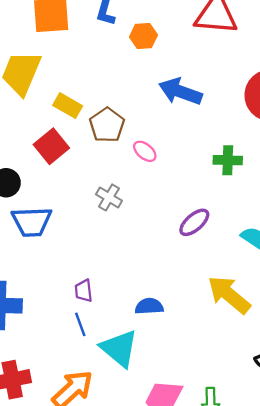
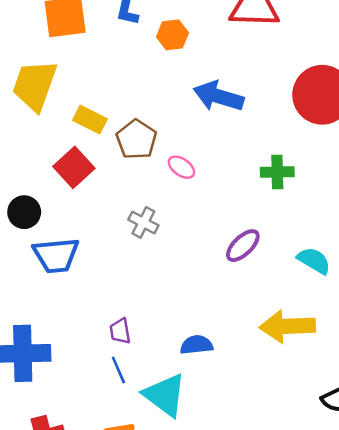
yellow arrow: (229, 295) -> (287, 326), turned -39

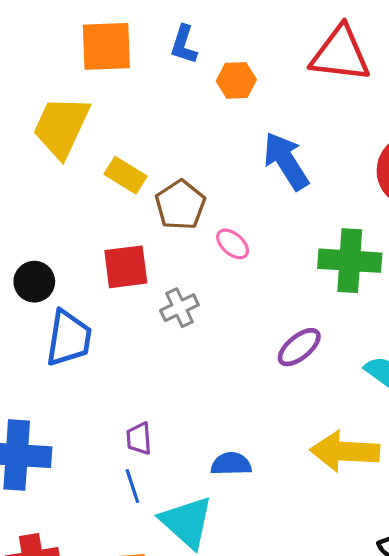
blue arrow: (218, 96) -> (286, 161), turned 36
red square: (74, 167) -> (126, 267), moved, turned 30
green cross: (277, 172) -> (350, 261), size x1.5
gray cross: (143, 222) -> (179, 308), turned 32
blue trapezoid: (56, 255) -> (69, 338), turned -81

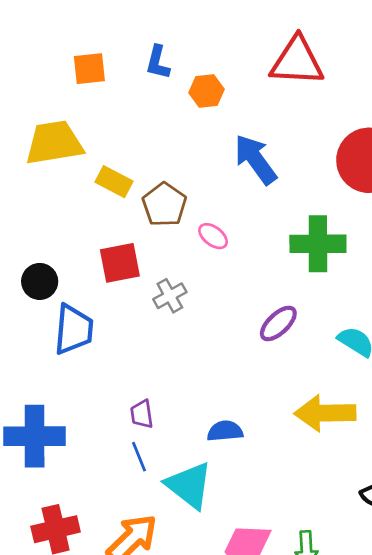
orange square: (106, 46) -> (89, 69), size x0.7
yellow trapezoid: (61, 127) -> (54, 143), turned 60

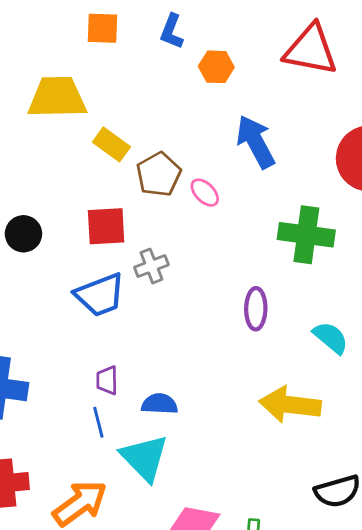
pink ellipse: (213, 236) -> (205, 193), moved
purple ellipse: (278, 323) -> (256, 309), turned -54
blue trapezoid: (74, 329) -> (100, 295), moved, turned 56
blue semicircle: (225, 431) -> (160, 404), moved

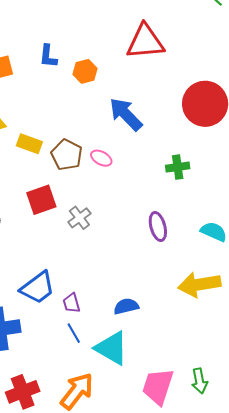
green cross: (306, 235) -> (178, 167), size x0.6
blue trapezoid: (100, 295) -> (38, 288), moved
blue semicircle: (160, 404) -> (126, 306), moved

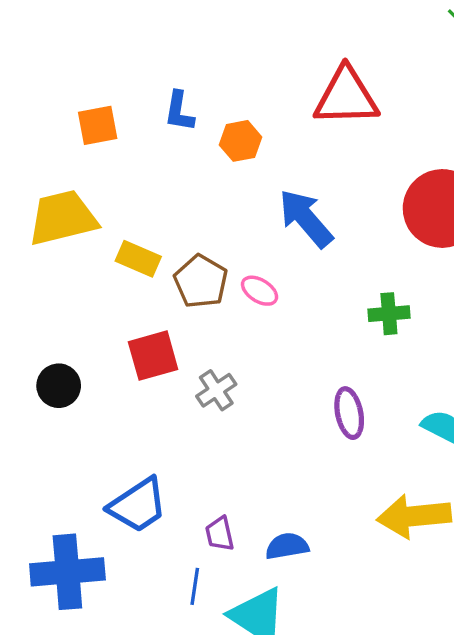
purple trapezoid: (72, 303) -> (220, 534), moved
blue line: (74, 333) -> (195, 586), turned 35

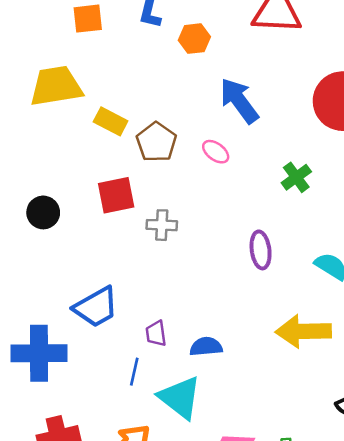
pink ellipse: (260, 291) -> (216, 152), moved
green cross: (389, 314) -> (296, 177), turned -36
gray cross: (216, 390) -> (162, 225), turned 32

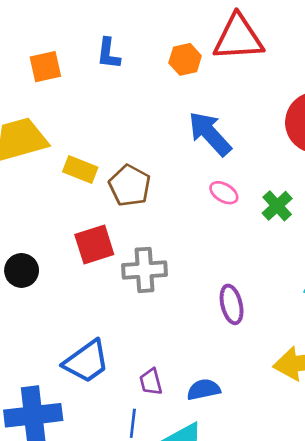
orange hexagon: (194, 39) -> (185, 59), moved
pink ellipse: (216, 152) -> (224, 193), moved
gray cross: (162, 225) -> (145, 270), size x1.4
purple ellipse: (261, 250) -> (232, 304), moved

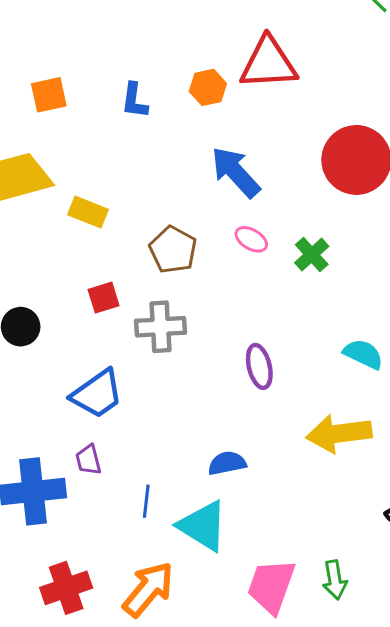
blue L-shape: (108, 54) -> (134, 101), moved
brown pentagon: (130, 186) -> (173, 250), moved
red square: (94, 245) -> (104, 298), size x0.7
blue trapezoid: (86, 362) -> (97, 394), moved
purple trapezoid: (151, 382) -> (88, 460), moved

